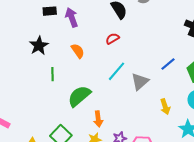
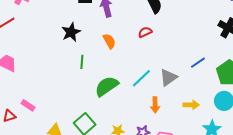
cyan line: (117, 71) -> (141, 78), moved
yellow arrow: (165, 107) -> (191, 105), turned -77
orange arrow: (98, 119) -> (155, 105), moved

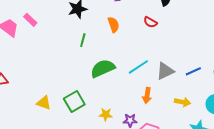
red semicircle: (145, 32) -> (150, 22), turned -136
blue line: (198, 63) -> (193, 71), moved
pink rectangle: (28, 105) -> (30, 20), moved

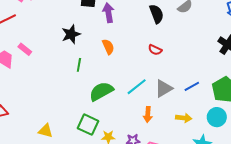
red semicircle: (150, 22) -> (155, 50), moved
green square: (74, 102) -> (88, 125), moved, turned -30

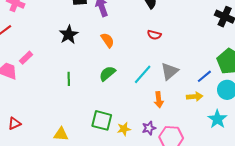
pink rectangle: (25, 49) -> (26, 58), turned -72
green line: (79, 65) -> (69, 79), moved
blue line: (192, 86) -> (204, 76), moved
green semicircle: (101, 91) -> (107, 73), moved, size x0.7

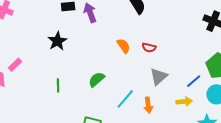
red semicircle: (154, 35) -> (149, 48), moved
orange semicircle: (108, 40) -> (124, 46), moved
cyan line: (143, 74) -> (125, 99), moved

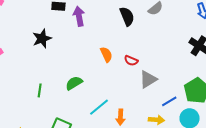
gray triangle: (159, 77) -> (148, 79), moved
green line: (58, 85) -> (40, 90), moved

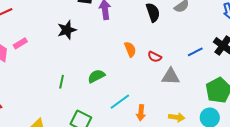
gray triangle: (148, 79) -> (171, 76), turned 30
blue line: (169, 101) -> (195, 52), moved

